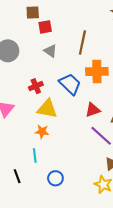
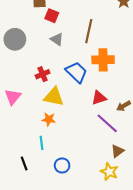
red square: (45, 27) -> (52, 16), turned 32

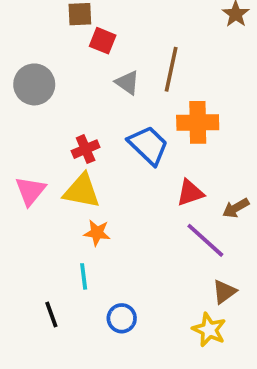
gray triangle: (57, 39) -> (127, 83), moved
yellow triangle: (54, 97) -> (82, 191), moved

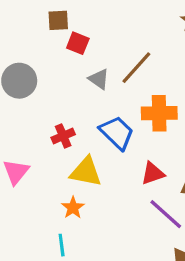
brown line: (171, 69) -> (136, 68), turned 30
yellow triangle: (82, 191) -> (86, 172), moved
orange star: (97, 233) -> (73, 208), turned 30

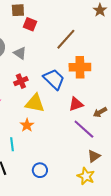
gray triangle: (99, 79) -> (20, 53), moved
cyan line: (62, 245) -> (12, 144), moved

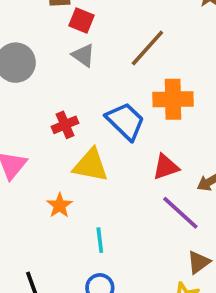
gray triangle: (20, 53) -> (83, 55), moved
orange star: (27, 125) -> (60, 205), moved
cyan line: (12, 144) -> (100, 240), moved

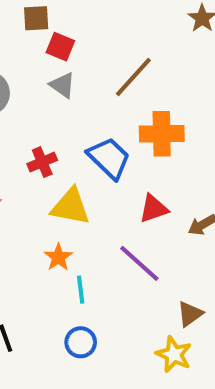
orange star: (60, 205) -> (58, 257), moved
purple line: (180, 213) -> (139, 263), moved

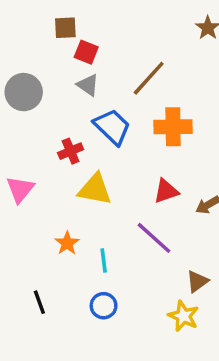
blue trapezoid: (109, 158) -> (112, 127), moved
orange star: (58, 257) -> (67, 243), moved

